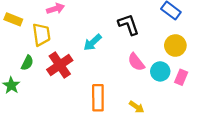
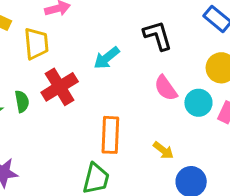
green semicircle: (27, 63) -> (22, 101), moved, turned -40

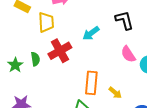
yellow arrow: (163, 150) -> (115, 93), moved

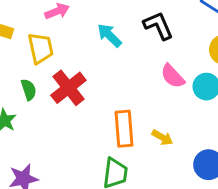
cyan arrow: (91, 33) -> (109, 35), moved, turned 90
green semicircle: (35, 59) -> (29, 90), moved

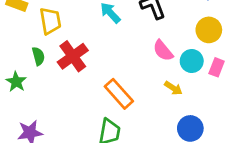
orange rectangle: (124, 129) -> (119, 94), turned -40
yellow arrow: (162, 138) -> (173, 88), moved

